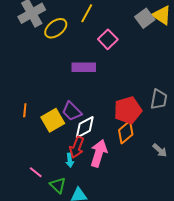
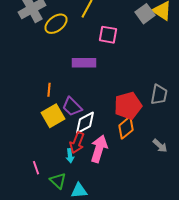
pink square: (108, 39) -> (108, 35), turned -36
orange line: (25, 110) -> (49, 90), moved
pink line: (36, 172) -> (36, 168), turned 32

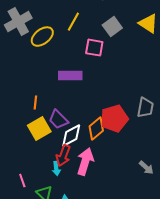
gray square: (145, 14) -> (112, 27), moved
orange diamond: (126, 128) -> (96, 129), moved
gray arrow: (160, 146) -> (146, 168), moved

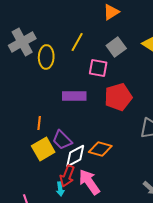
yellow ellipse: (42, 37) -> (46, 57), turned -50
red pentagon: (114, 119) -> (118, 97), moved
orange diamond: (96, 129) -> (100, 149), turned 55
pink arrow: (85, 162) -> (89, 182), turned -52

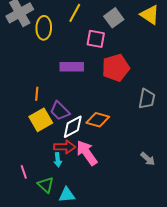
red arrow: (67, 176) -> (65, 147), turned -110

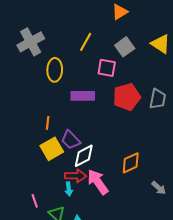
yellow ellipse: (44, 28) -> (55, 70), moved
gray trapezoid: (147, 99) -> (158, 99), moved
orange diamond: (98, 120) -> (131, 163), moved, turned -40

